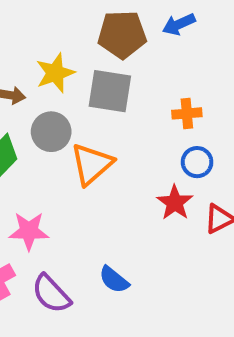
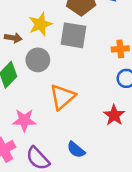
orange triangle: (92, 164) -> (62, 97), moved
red star: (175, 203) -> (114, 115), moved

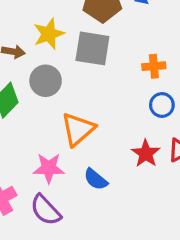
pink star: (24, 120) -> (49, 168), moved
blue semicircle: (76, 150) -> (96, 179), moved

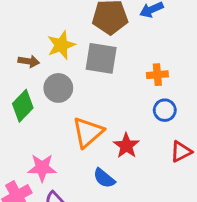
red star: (146, 153) -> (126, 146), moved
pink star: (49, 168) -> (42, 168), moved

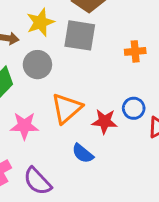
blue circle: (165, 110) -> (134, 108), moved
red star: (126, 146) -> (105, 121), turned -30
pink star: (42, 168) -> (24, 126), moved

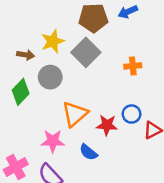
gray square: (80, 35) -> (86, 52), turned 36
pink star: (24, 126) -> (53, 141), moved

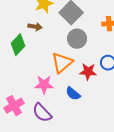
brown arrow: (26, 55) -> (35, 27), moved
gray circle: (50, 77) -> (77, 39), moved

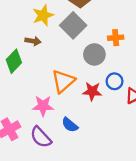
gray circle: (77, 39) -> (94, 54), moved
blue semicircle: (73, 94) -> (70, 125), moved

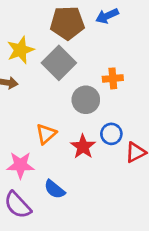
orange triangle: (63, 81) -> (46, 134), size x0.7
red star: (92, 91) -> (83, 147), turned 30

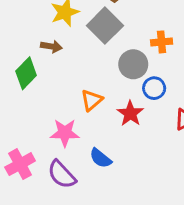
blue circle: (111, 134) -> (154, 88), moved

